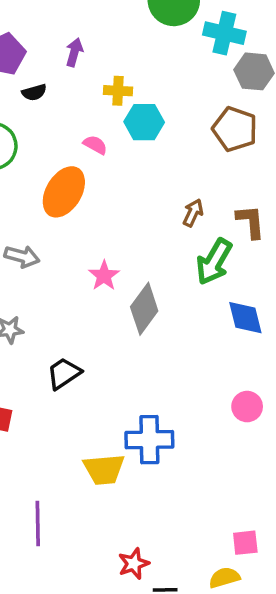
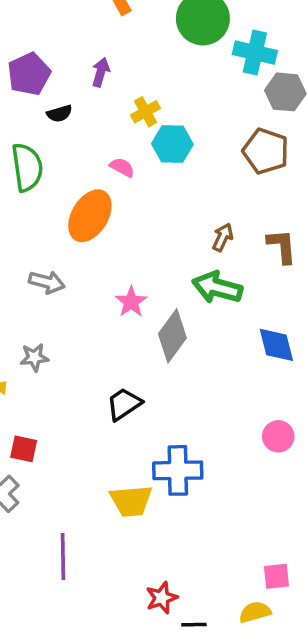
yellow cross: (118, 91) -> (146, 112), turned -32
green arrow: (214, 262) -> (217, 287), moved, turned 75
black trapezoid: (64, 373) -> (124, 404), moved

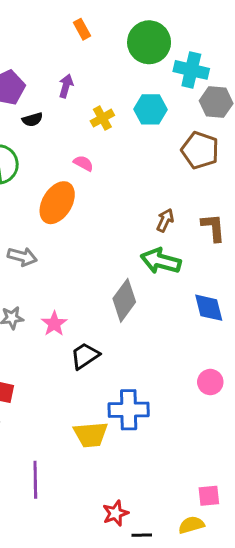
cyan hexagon: (172, 144) -> (150, 109), moved
pink star: (131, 302) -> (54, 324), moved

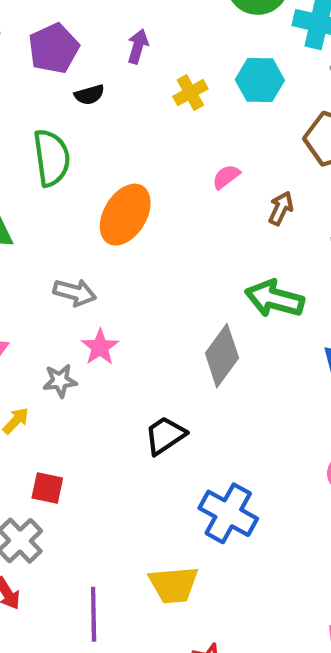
pink semicircle: (83, 163) -> (226, 177), moved, turned -66
brown arrow: (165, 220) -> (281, 208), moved
pink star: (54, 324) -> (100, 347), moved
blue cross: (129, 410) -> (228, 513), turned 30
yellow trapezoid: (91, 435) -> (174, 585), moved

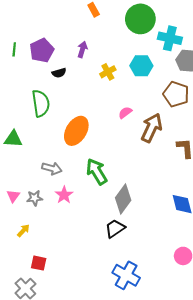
brown arrow: (281, 208) -> (152, 128), size x1.8
green arrow: (275, 299) -> (97, 172), moved, turned 44
gray star: (60, 381) -> (35, 198), moved
black trapezoid: (165, 435) -> (115, 228), moved

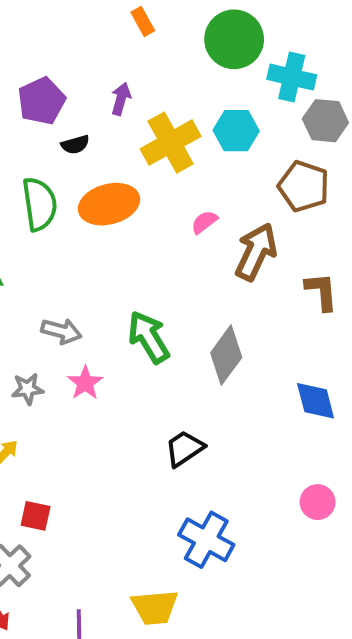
yellow cross: (108, 72) -> (171, 143), size x1.8
orange ellipse: (76, 131) -> (109, 204), moved, turned 44
gray diamond: (123, 199) -> (226, 355), moved

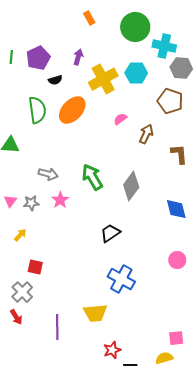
orange ellipse: (109, 204) -> (72, 110), turned -32
brown arrow: (256, 252) -> (146, 134), size x0.7

